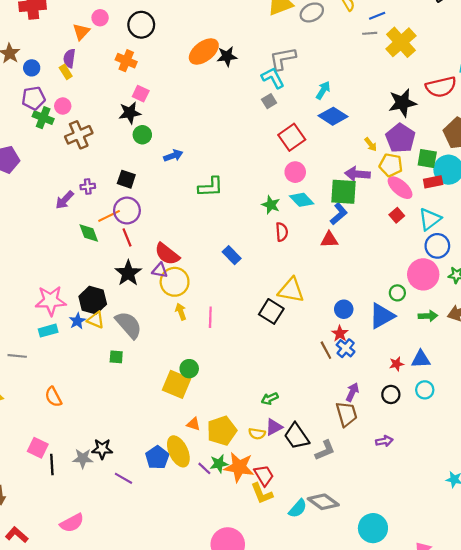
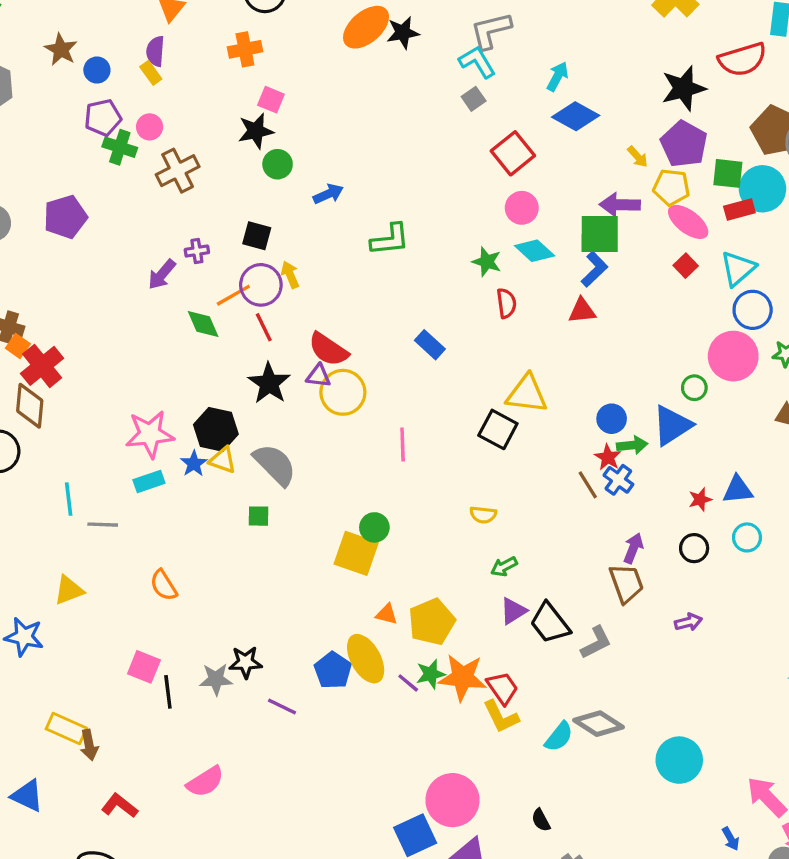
orange cross: (126, 61) -> (245, 49), turned -30
yellow arrow: (181, 312) -> (290, 275), moved
green arrow: (428, 316) -> (632, 445), moved
yellow semicircle: (257, 434) -> (483, 515), moved

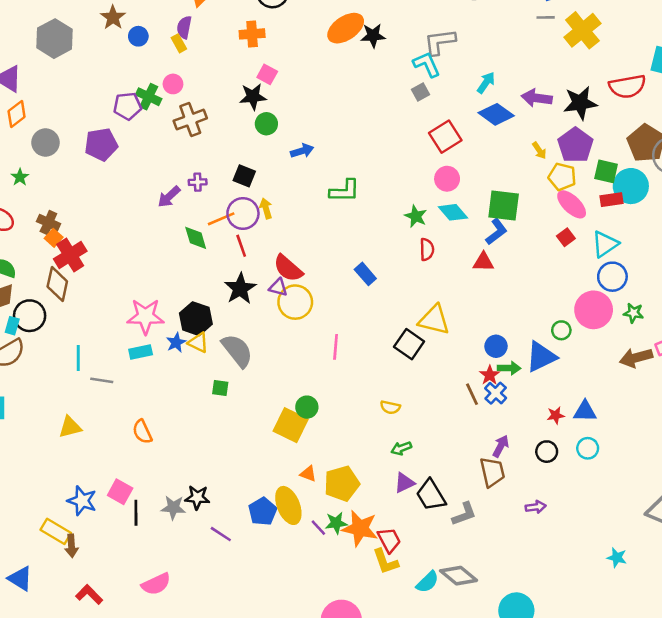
purple pentagon: (103, 118) -> (127, 106), moved
purple arrow: (620, 205) -> (537, 98), moved
blue star: (24, 637) -> (82, 501), moved

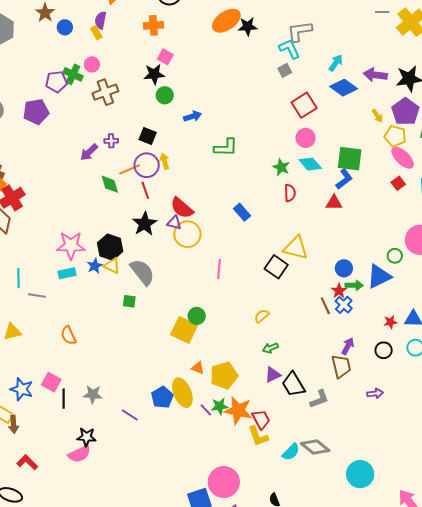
yellow semicircle: (390, 407) -> (262, 316), turned 126
black star: (197, 497) -> (86, 437), moved

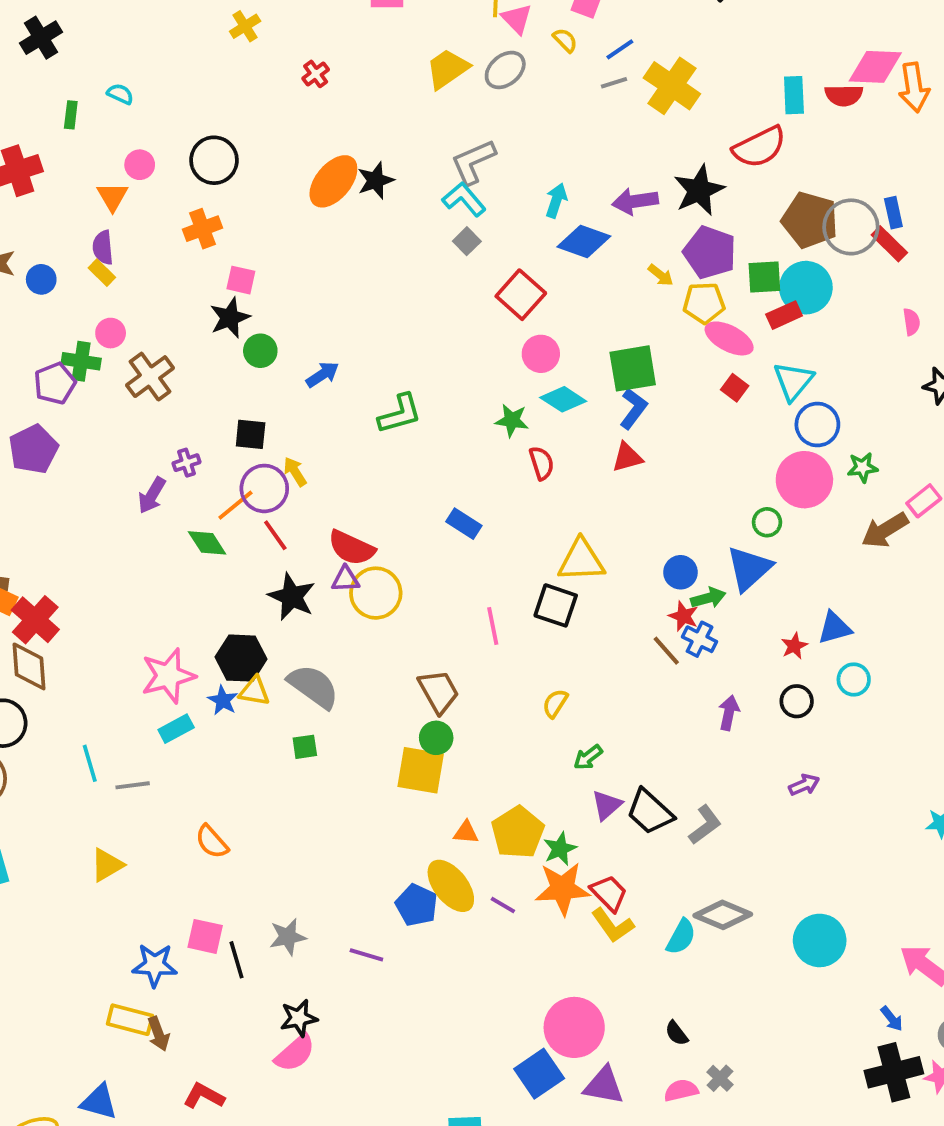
pink line: (219, 269) -> (493, 626), moved
brown trapezoid: (341, 366) -> (439, 692), moved
green star: (220, 406) -> (560, 849), moved

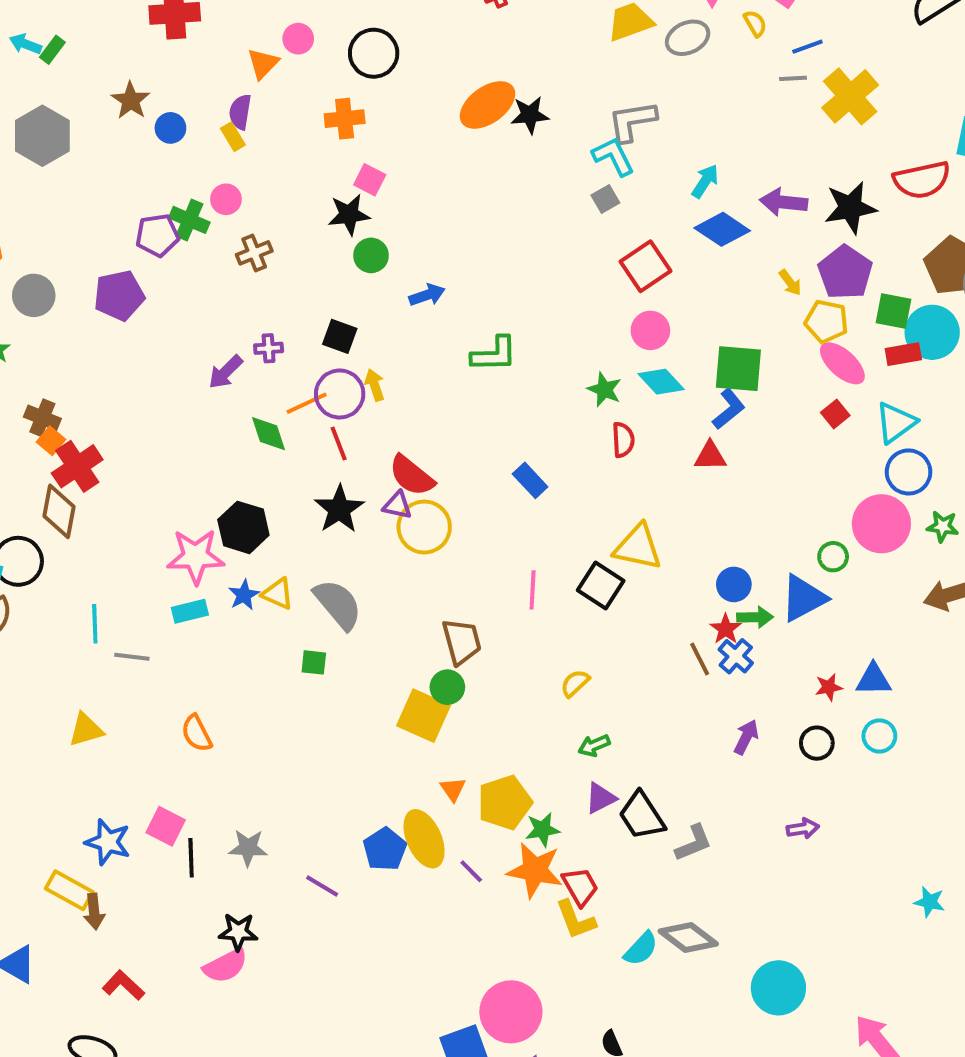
brown cross: (150, 377) -> (254, 253), size x0.7
black hexagon: (241, 658) -> (243, 527), moved
orange triangle: (466, 832) -> (453, 789), turned 36

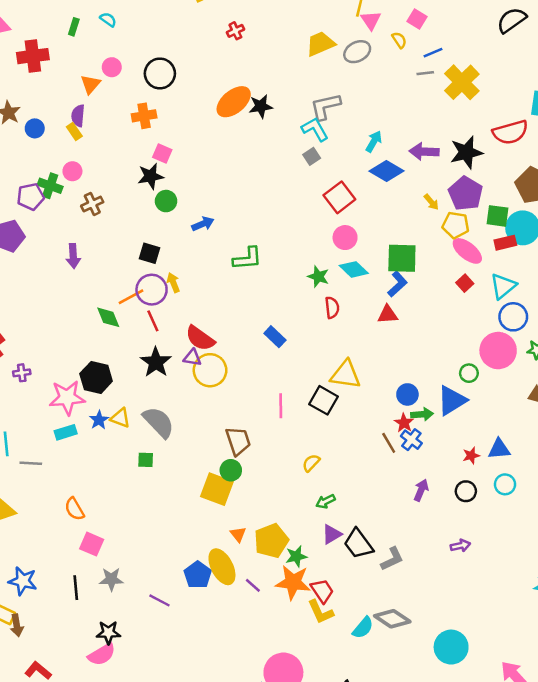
purple cross: (269, 348) -> (22, 373), moved
purple arrow: (226, 372) -> (73, 256), moved, turned -45
pink square: (166, 826) -> (92, 544), moved

